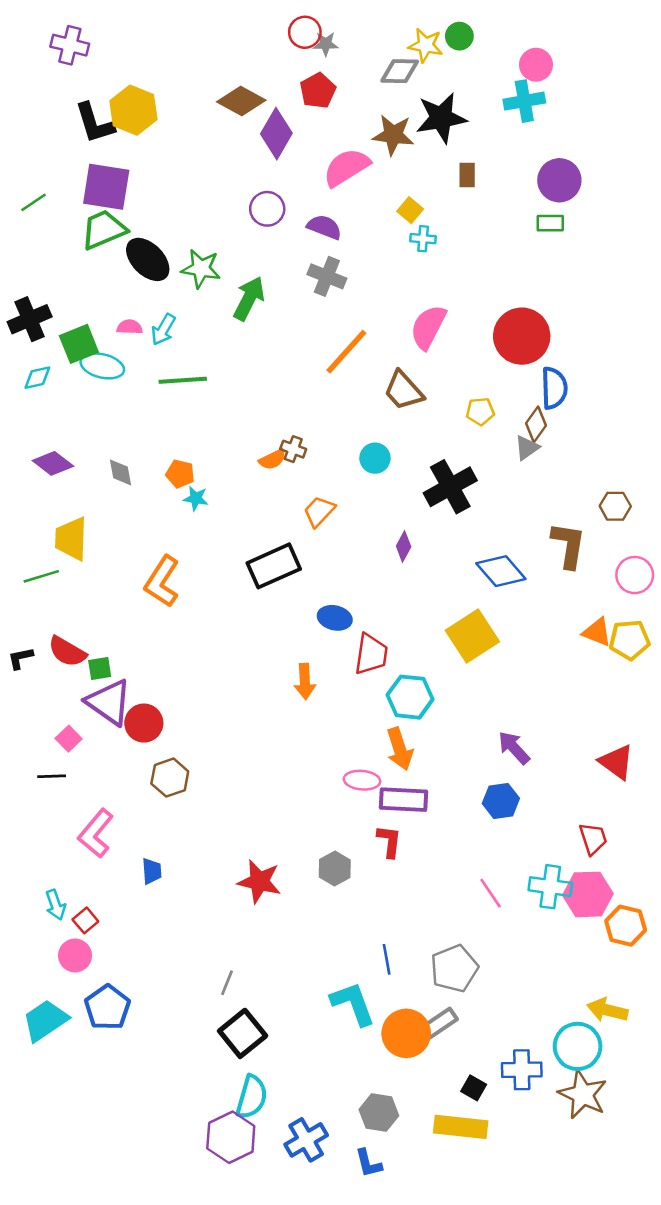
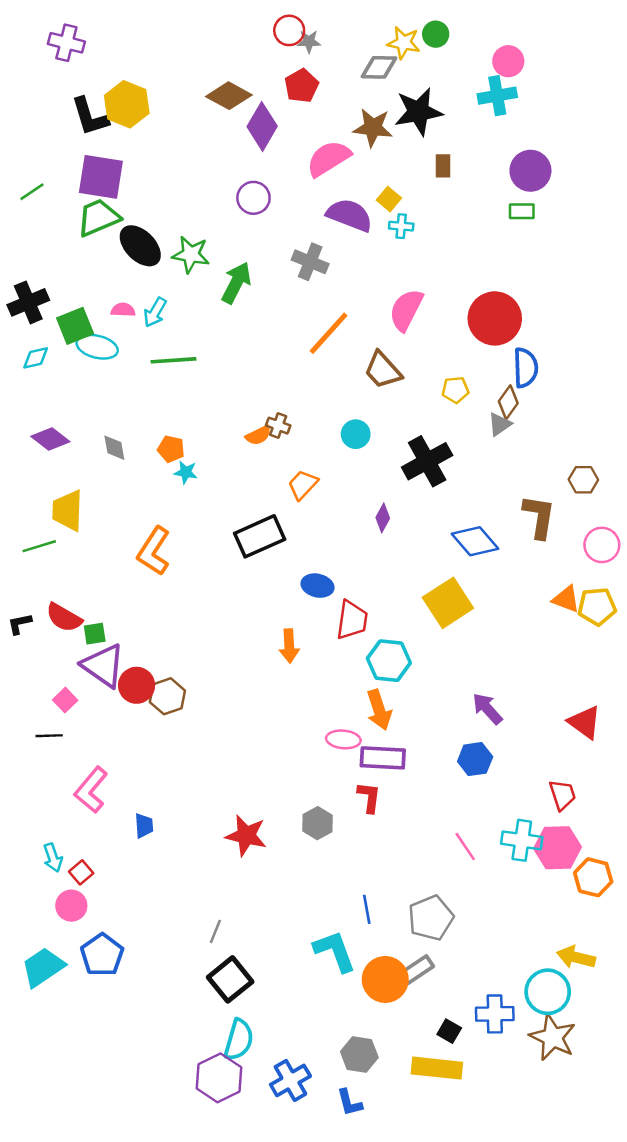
purple semicircle: (324, 227) -> (350, 215), moved, size x1.4
brown hexagon: (170, 778) -> (167, 696), moved

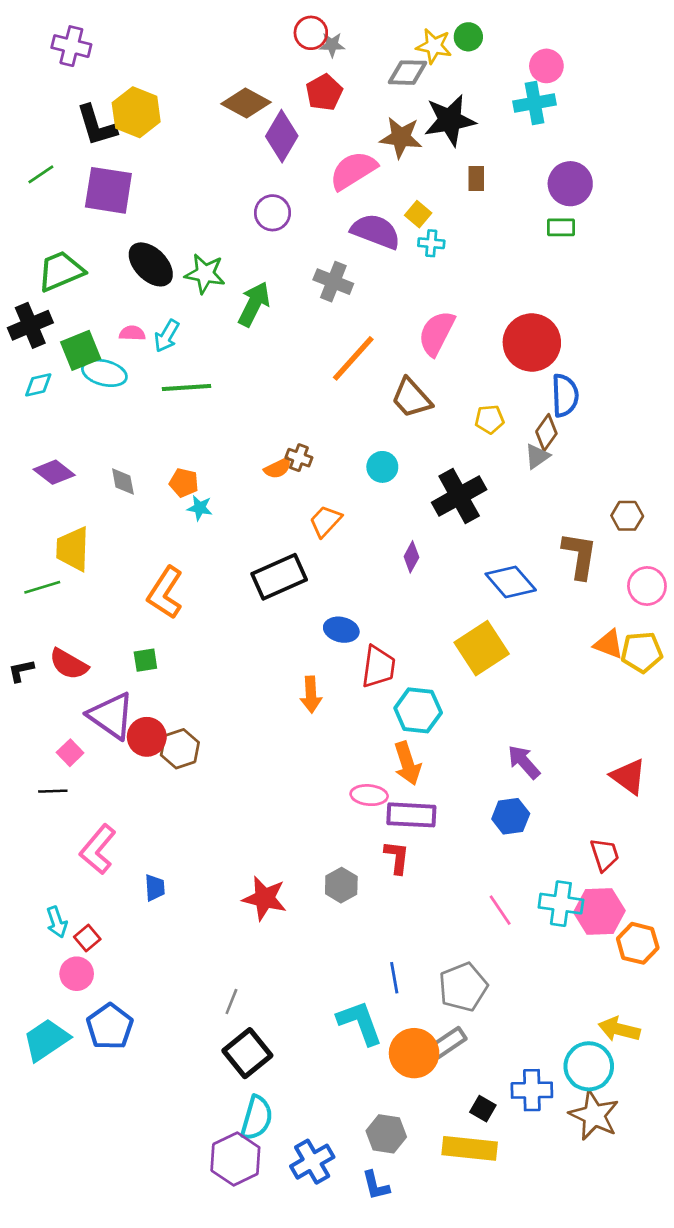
green line: (32, 192) -> (41, 174), moved
green trapezoid: (98, 218) -> (61, 271), moved
green square: (95, 634) -> (145, 660), moved

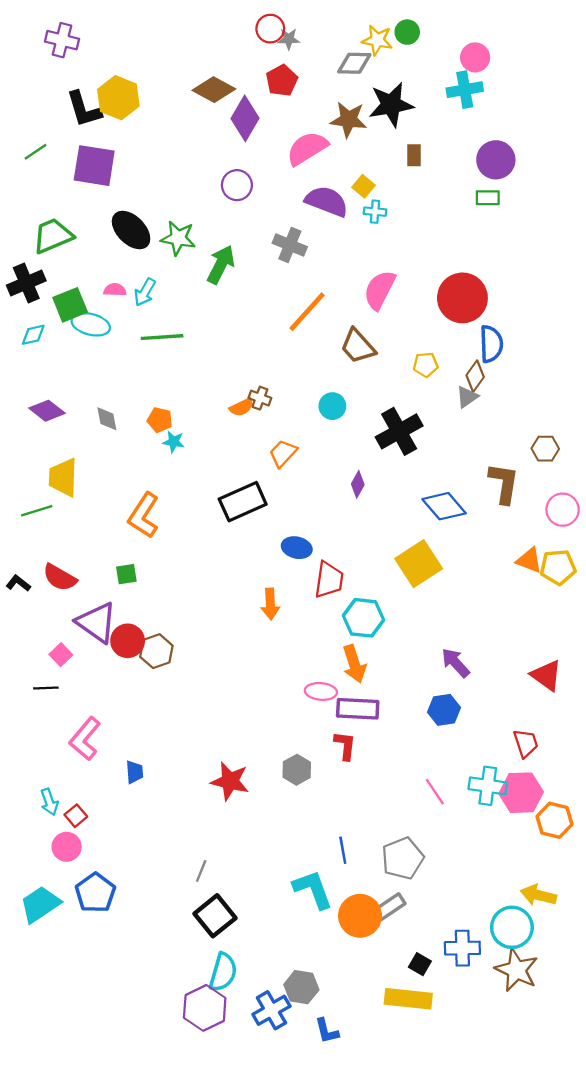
black L-shape: (21, 671) -> (18, 583), turned 50
gray hexagon: (386, 1134) -> (301, 987), moved

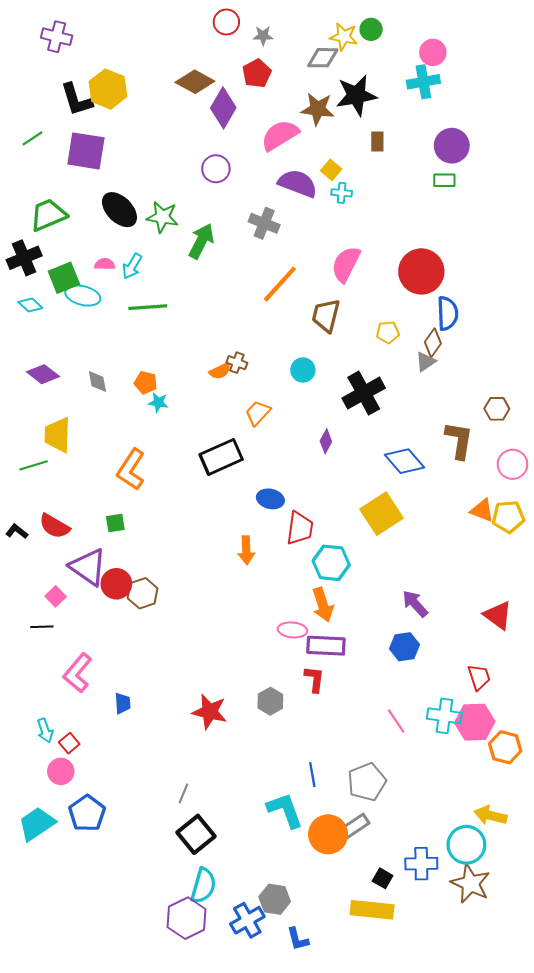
red circle: (270, 29) -> (226, 22), moved
cyan diamond: (33, 335) -> (30, 305), turned 55
brown trapezoid: (358, 346) -> (326, 315), turned 56

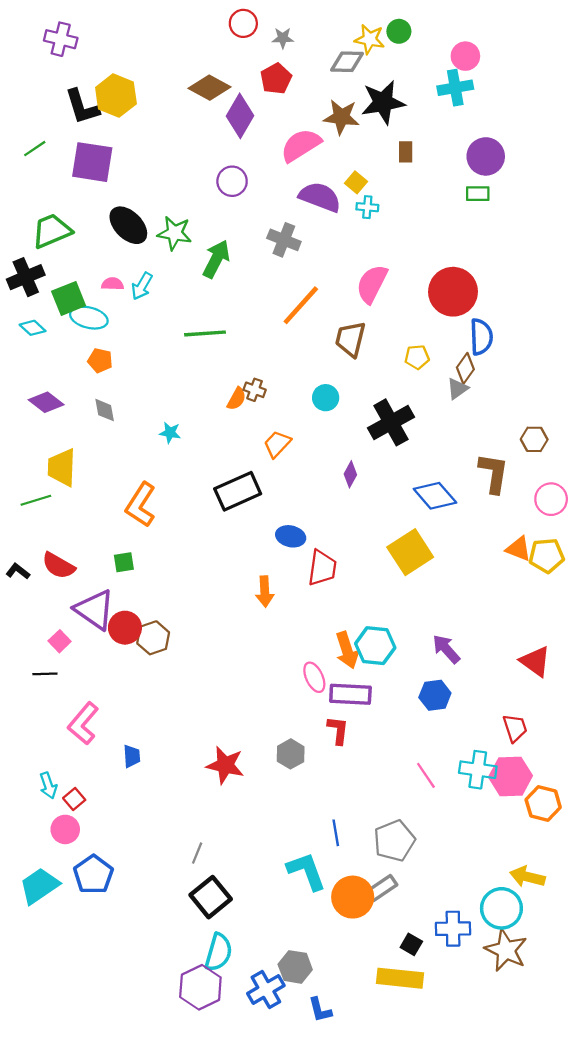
green line: (148, 307) -> (205, 333), moved
orange semicircle: (220, 371) -> (237, 399), turned -35
orange pentagon: (146, 383) -> (100, 360), moved
cyan hexagon: (331, 563) -> (375, 646), moved
pink ellipse: (292, 630) -> (314, 677), turned 60

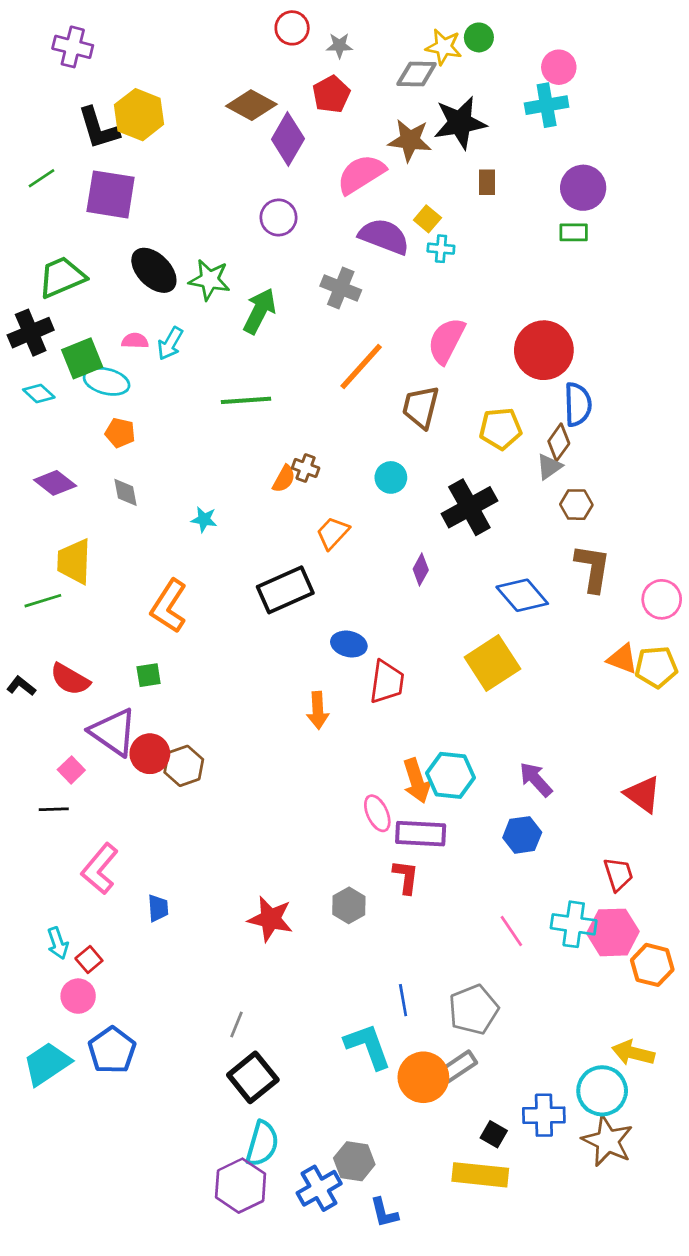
yellow pentagon: (417, 357) -> (501, 429), size x1.4
brown hexagon: (534, 439) -> (576, 505), moved

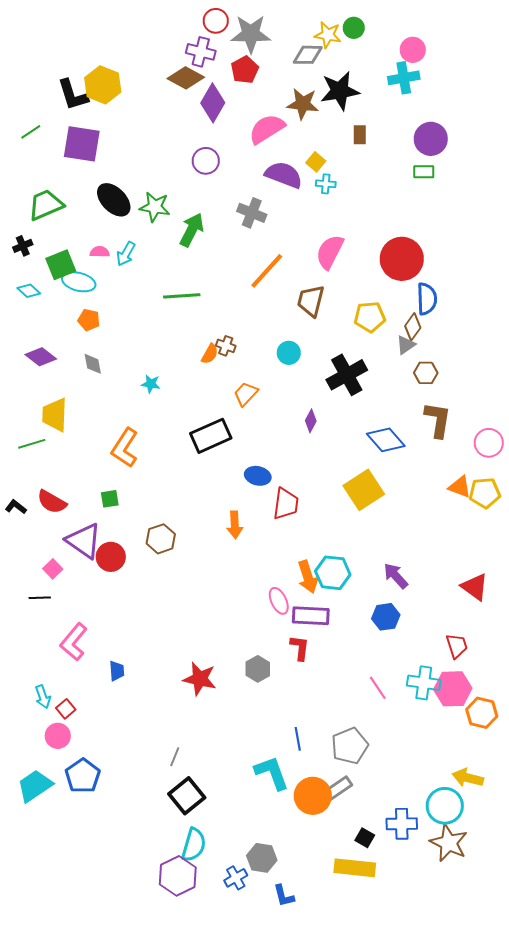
gray star: (339, 46) -> (251, 34), size x2.0
purple cross: (73, 47) -> (201, 52), moved
black cross: (31, 333) -> (23, 246), size x0.6
brown hexagon: (184, 766) -> (161, 539), moved
blue cross: (319, 1188) -> (236, 878), size x0.7

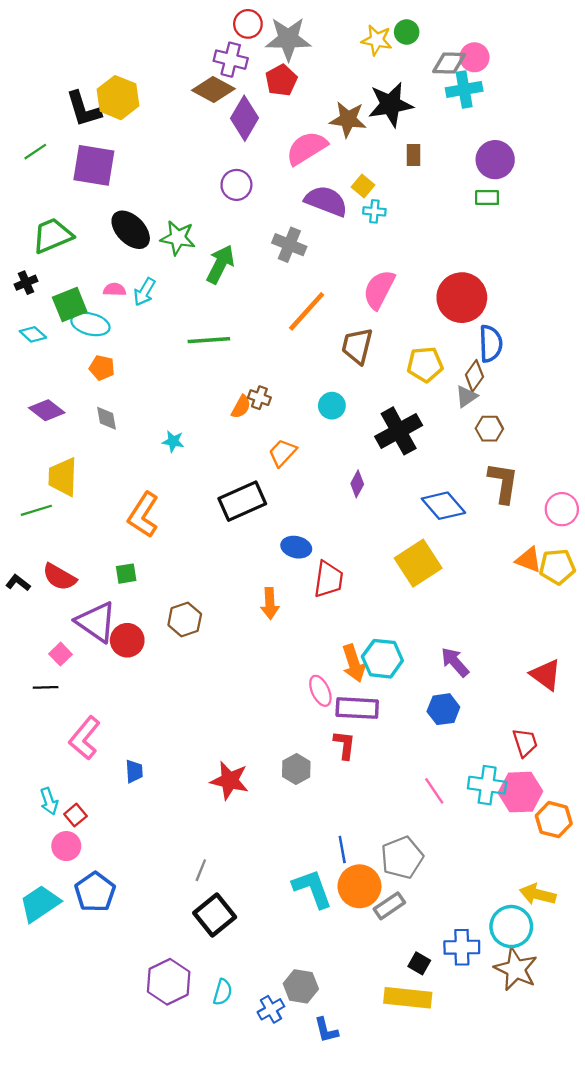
gray diamond: (308, 55) -> (449, 63), moved
orange circle: (313, 796) -> (359, 886), moved
cyan semicircle: (194, 845) -> (223, 992), moved, size x0.7
purple hexagon: (178, 876) -> (169, 982), moved

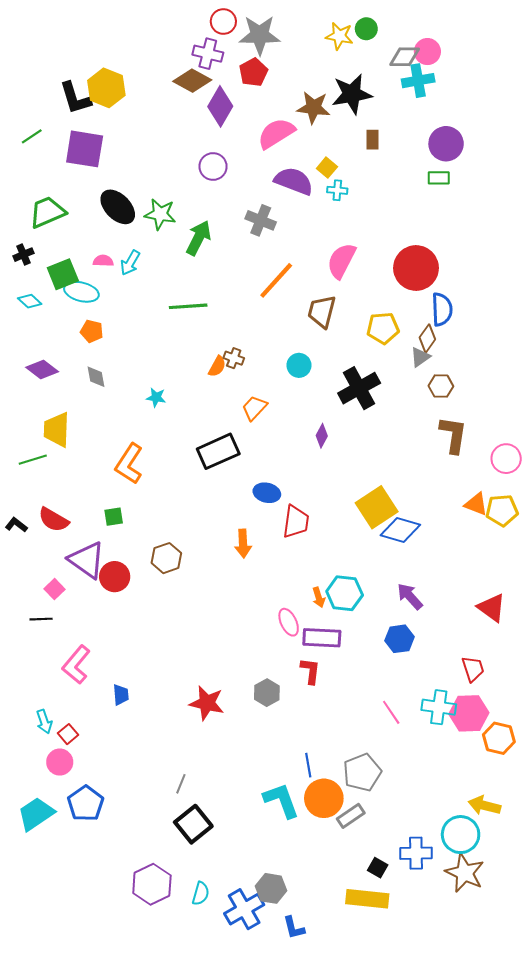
blue diamond: (443, 506) -> (400, 530), moved, turned -33
orange arrow: (354, 663) -> (319, 597), size x0.6
blue cross: (271, 1009) -> (244, 909), size x1.6

